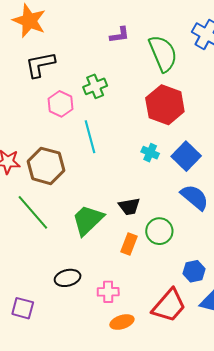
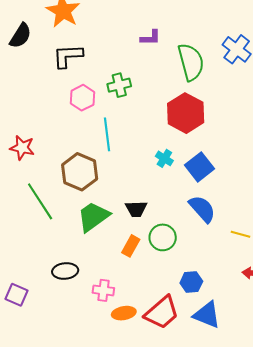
brown hexagon: (46, 166) -> (80, 172), moved
orange ellipse: (122, 322) -> (124, 313), moved

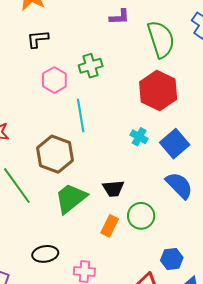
black L-shape: (68, 56) -> (38, 39), size x0.7

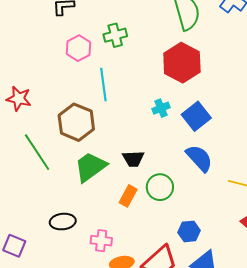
cyan cross: (139, 137) -> (161, 108), turned 36

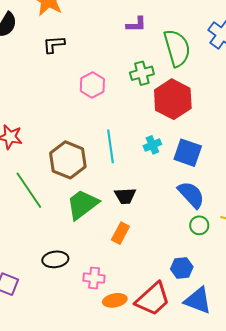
green cross: (115, 35) -> (142, 73), moved
pink hexagon: (79, 48) -> (92, 85), moved
cyan line: (103, 85) -> (110, 146), moved
blue square: (196, 116) -> (188, 153), turned -32
green circle: (160, 187) -> (199, 225), moved, size x0.7

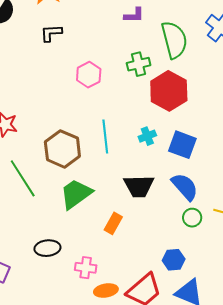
black trapezoid: (125, 196) -> (139, 186), moved, size x1.4

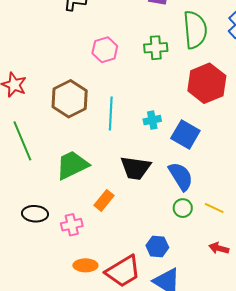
red hexagon: (169, 91) -> (207, 83), moved
brown hexagon: (62, 149) -> (70, 99), moved
pink cross: (86, 268) -> (72, 225), moved, turned -30

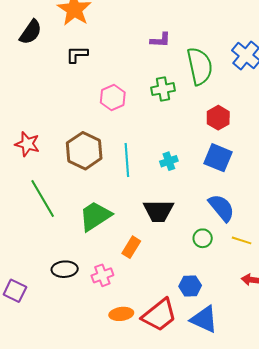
red hexagon: (207, 83) -> (218, 118), size x0.6
blue square: (185, 135) -> (218, 158), moved
blue semicircle: (181, 176) -> (221, 208), moved
green circle: (183, 208) -> (203, 238), moved

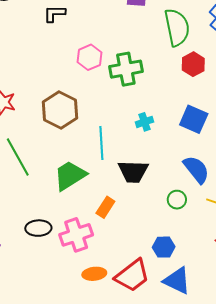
green cross: (163, 89) -> (126, 69), moved, size x1.4
red hexagon: (218, 118) -> (193, 64), moved
cyan line: (127, 160) -> (101, 143), moved
pink cross: (102, 275) -> (76, 235), size x1.5

